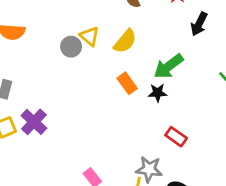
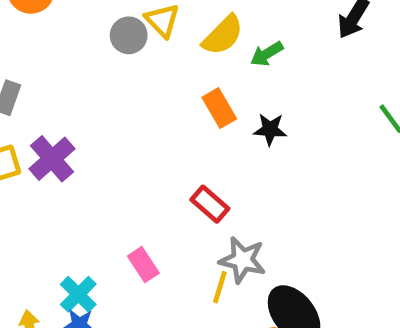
green arrow: (169, 66) -> (267, 54), moved, size x0.6
red rectangle: (176, 137) -> (210, 204), moved

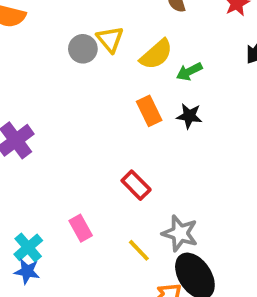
black star: (270, 129) -> (189, 116), moved
gray star: (243, 260) -> (180, 233), moved
yellow line: (220, 287) -> (139, 250), turned -65

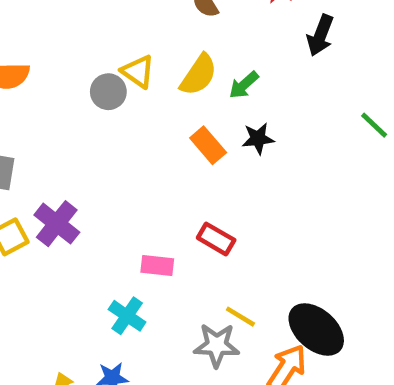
pink rectangle: (81, 228) -> (157, 265), moved, turned -40
gray star: (180, 233) -> (217, 345), moved
cyan cross: (28, 247) -> (127, 316), moved

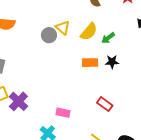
orange rectangle: (208, 145) -> (90, 63), turned -56
purple cross: (57, 224) -> (18, 101), moved
red rectangle: (216, 239) -> (105, 104), moved

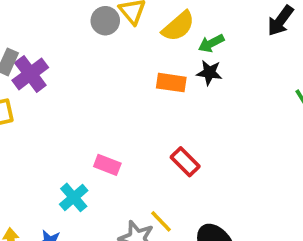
black star: (112, 62) -> (209, 73), moved
purple cross: (18, 101) -> (30, 74), moved

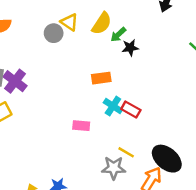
green arrow: (211, 43) -> (118, 35), moved
orange rectangle: (171, 83) -> (101, 78), moved
cyan cross: (74, 197) -> (113, 106), moved

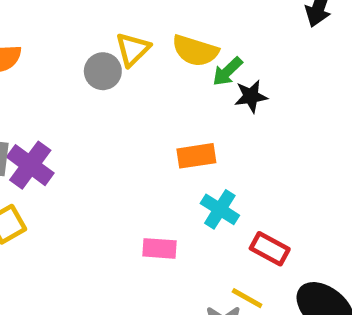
yellow triangle: (69, 22) -> (133, 49), turned 42
yellow semicircle: (102, 23) -> (195, 51), turned 75
red rectangle: (131, 110) -> (270, 249), moved

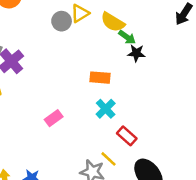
green arrow: (227, 71) -> (127, 37), turned -114
pink rectangle: (159, 248) -> (54, 118), moved, turned -54

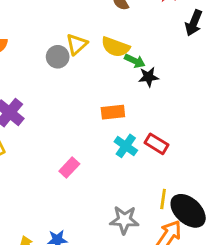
red rectangle: (127, 136) -> (156, 144), moved
yellow line: (109, 159) -> (163, 199), moved, turned 66

